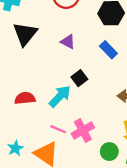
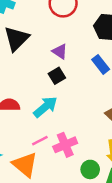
black square: (79, 78) -> (57, 76), moved
pink line: (58, 129) -> (40, 141), turned -56

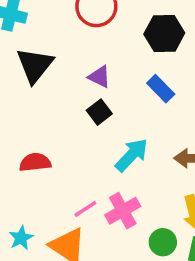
cyan arrow: (45, 107) -> (132, 155), moved

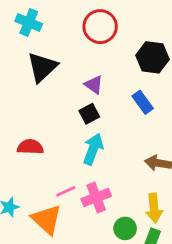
cyan arrow: (132, 155) -> (93, 149), moved, turned -32

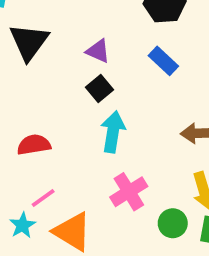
pink line: (66, 191) -> (43, 198), moved

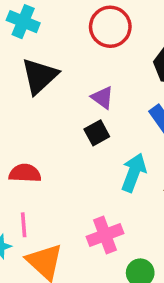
cyan arrow: (113, 132) -> (134, 173), moved
pink line: (43, 198) -> (24, 225), turned -70

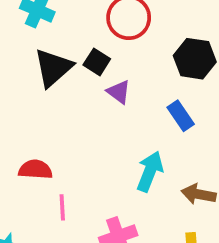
black square: (97, 133) -> (97, 62), moved, turned -30
pink line: (24, 225) -> (62, 207), moved

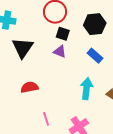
black square: (97, 62) -> (63, 34), moved
red semicircle: (35, 170) -> (29, 87), moved

